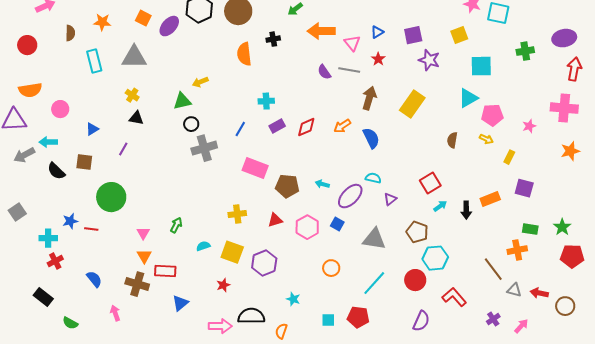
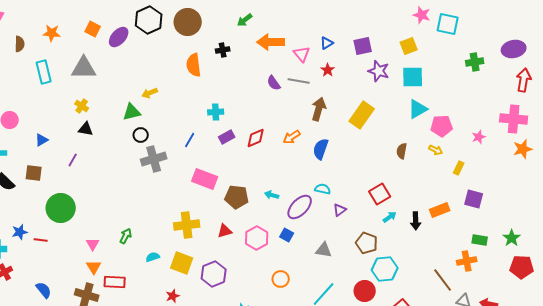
cyan square: (481, 66) -> (413, 77), moved
blue semicircle: (371, 138) -> (321, 149), turned -135
orange star: (570, 151) -> (523, 149), moved
yellow cross: (237, 214) -> (187, 225), size x1.4
gray triangle: (374, 239) -> (324, 250), size x0.7

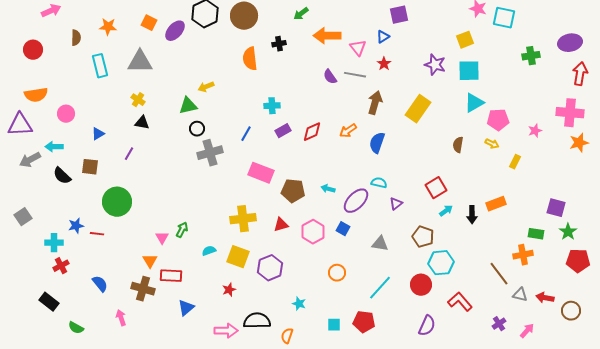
purple square: (363, 46) -> (399, 15), moved
purple square: (474, 199) -> (556, 208), moved
pink triangle: (93, 244) -> (162, 238), moved

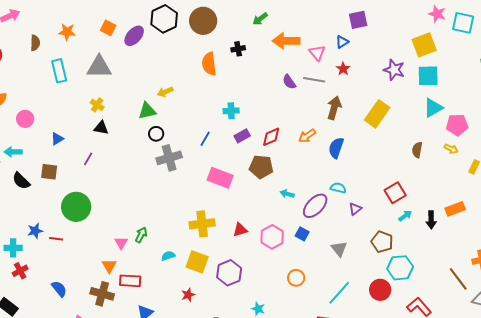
yellow square: (465, 40) -> (424, 45), size x1.4
brown pentagon: (293, 191) -> (261, 167), moved
gray triangle: (380, 244) -> (339, 249), turned 42

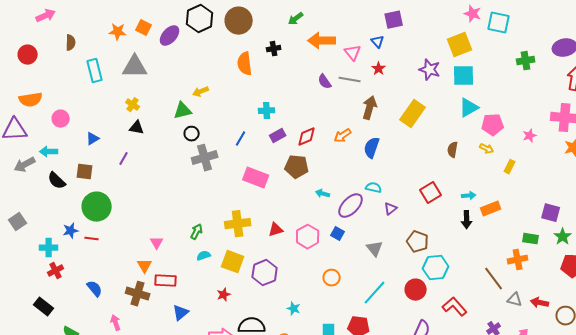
orange star: (67, 32) -> (118, 32), moved
blue triangle: (342, 42) -> (378, 42), turned -40
green circle: (76, 207) -> (97, 207), moved
cyan arrow: (405, 216) -> (469, 196), moved, turned 32
green arrow: (141, 235) -> (197, 232), moved

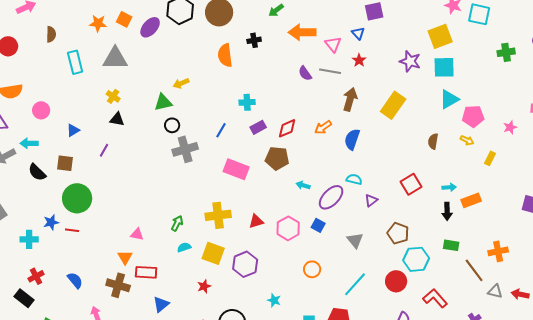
green rectangle: (531, 239) -> (451, 245), moved
pink triangle: (157, 243) -> (137, 234), turned -48
red cross: (56, 271) -> (36, 276), moved

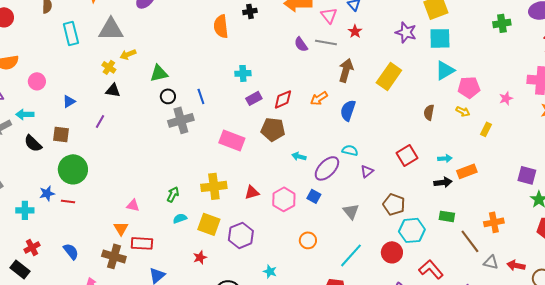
yellow arrow: (181, 83) -> (128, 54), moved
blue line: (221, 130) -> (201, 96), moved, turned -49
black arrow: (447, 211) -> (443, 182), turned -96

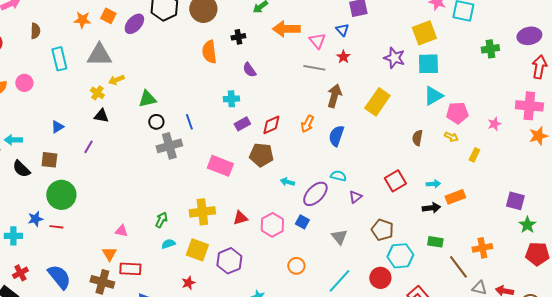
purple semicircle: (301, 44) -> (249, 70), moved
pink circle: (37, 81) -> (24, 83), moved
orange arrow: (319, 98) -> (307, 124), turned -30
blue semicircle: (71, 251) -> (59, 277), size x1.5

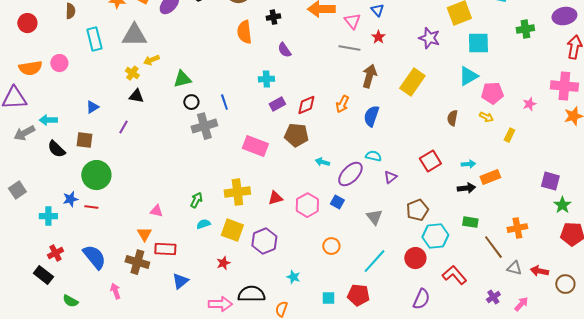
cyan square: (428, 64) -> (478, 43), moved
brown pentagon: (382, 230) -> (417, 210), turned 30

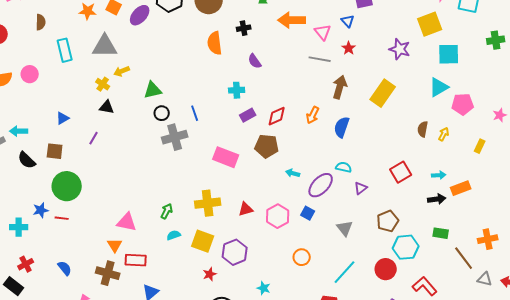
yellow arrow: (486, 117) -> (444, 134), moved, turned -88
pink triangle: (156, 211) -> (127, 222), size x1.5
blue semicircle: (94, 257) -> (65, 268), size x0.6
red star: (223, 263) -> (210, 274), moved

